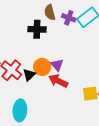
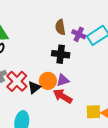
black cross: (37, 29) -> (61, 54), moved
purple triangle: (57, 65) -> (63, 80), turned 48

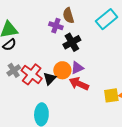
purple cross: (79, 34) -> (56, 26), moved
black cross: (61, 54) -> (72, 42), turned -30

